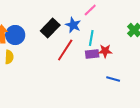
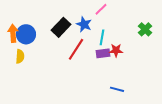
blue line: (113, 79) -> (117, 89), moved

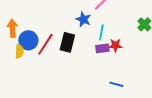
black rectangle: (61, 27) -> (67, 42), moved, turned -30
blue circle: (26, 34) -> (28, 40), moved
red line: (76, 49) -> (45, 44), moved

